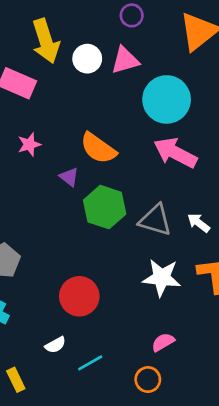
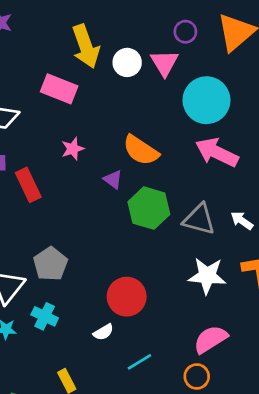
purple circle: (132, 15) -> (185, 32), moved
pink triangle: (125, 60) -> (164, 63), turned -44
pink semicircle: (163, 342) -> (210, 339), size x1.5
white semicircle: (55, 345) -> (103, 332), moved

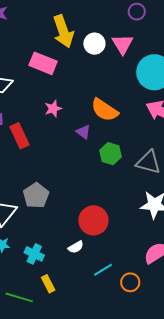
purple circle: (185, 32) -> (137, 12), moved
green hexagon: (149, 208) -> (111, 154), size x0.7
cyan cross: (45, 316) -> (34, 254), moved
orange circle: (197, 376) -> (130, 282), moved

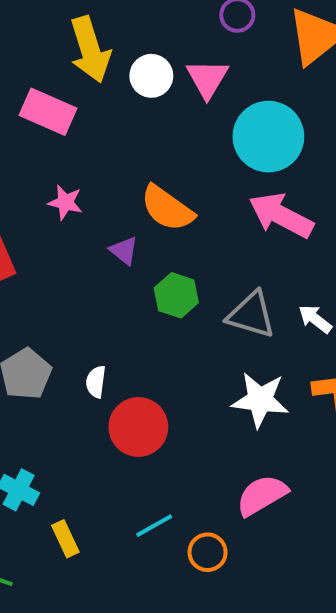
pink star: (53, 109) -> (65, 202), turned 30
white semicircle: (76, 247) -> (96, 382), moved, turned 126
yellow rectangle: (48, 284) -> (65, 539), moved

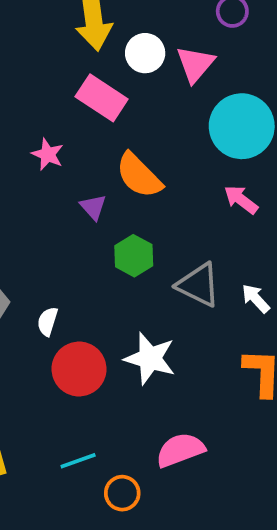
pink rectangle: (48, 112) -> (102, 98), moved
pink arrow: (281, 215) -> (241, 200), size x0.6
white star: (260, 400) -> (150, 358), moved

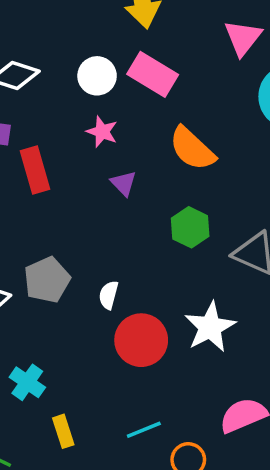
white circle: (145, 53) -> (97, 76), moved
purple triangle: (93, 207) -> (124, 183), moved
white star: (150, 358) -> (210, 327), turned 30

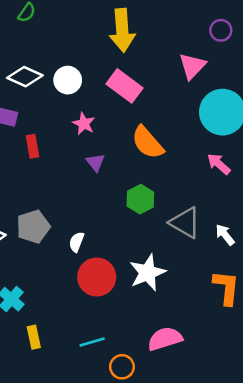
white circle: (97, 76) -> (68, 80), moved
red rectangle: (35, 170) -> (33, 146), size x0.7

